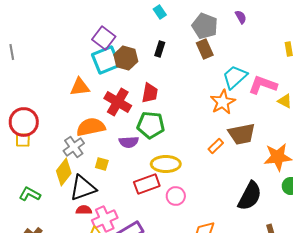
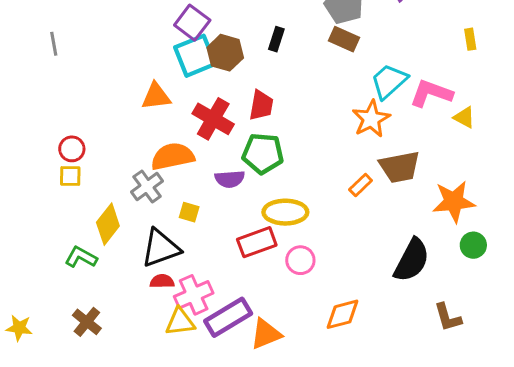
brown rectangle: (205, 49) -> (344, 39), turned -42
red circle: (24, 122) -> (72, 149), size x0.6
yellow diamond: (64, 172) -> (108, 224), moved

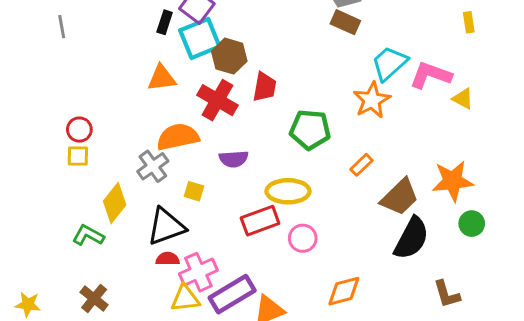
black rectangle: (276, 39) -> (165, 22), moved
brown hexagon: (225, 53) -> (229, 56), moved
green pentagon: (263, 153) -> (310, 130), moved
brown trapezoid: (400, 167) -> (400, 197), moved, turned -33

